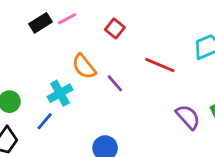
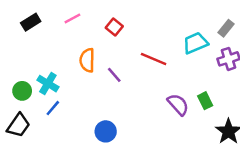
black rectangle: (40, 23) -> (31, 22), moved
orange semicircle: (84, 66) -> (87, 60), turned 40
cyan cross: (60, 93) -> (48, 84), moved, turned -30

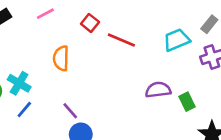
red line: (154, 59) -> (121, 40), moved
purple line: (114, 75) -> (70, 111), moved
purple semicircle: (178, 104) -> (158, 90), moved, turned -55

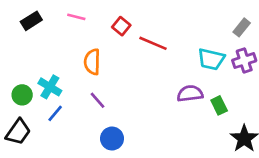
pink line: (45, 14) -> (76, 17), turned 42
cyan trapezoid: (177, 40) -> (211, 59), moved, turned -144
purple line: (70, 111) -> (97, 100), moved

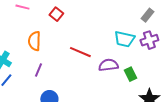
red line: (153, 43) -> (80, 52), moved
purple line: (97, 100) -> (38, 70), turned 64

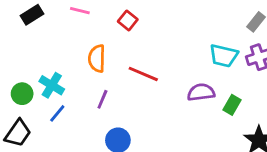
red line: (80, 52) -> (143, 74), moved
green rectangle: (130, 74) -> (232, 105), turned 56

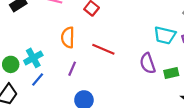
cyan cross: (52, 85) -> (33, 58), turned 30
purple semicircle: (201, 92) -> (148, 63), turned -102
green rectangle: (232, 105) -> (171, 73), turned 48

